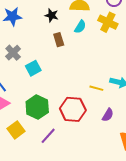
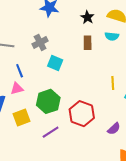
cyan semicircle: (80, 27) -> (112, 36), turned 48
cyan square: (33, 68) -> (55, 63), turned 35
yellow line: (96, 88) -> (113, 83), moved, turned 56

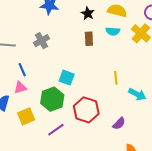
cyan square: (55, 63) -> (67, 78), moved

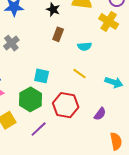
cyan semicircle: (113, 31) -> (85, 46), moved
brown rectangle: (89, 39) -> (58, 34), turned 32
yellow line: (116, 78) -> (80, 74), moved, turned -40

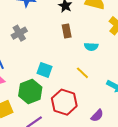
brown rectangle: (58, 34) -> (67, 31), turned -40

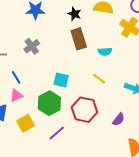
brown rectangle: (67, 31) -> (79, 39), size x1.5

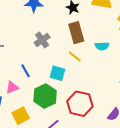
gray cross: (32, 46) -> (42, 40), moved
blue line: (16, 77) -> (26, 71), moved
yellow line: (99, 79) -> (75, 57), moved

